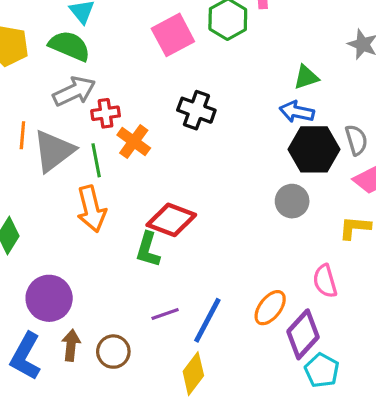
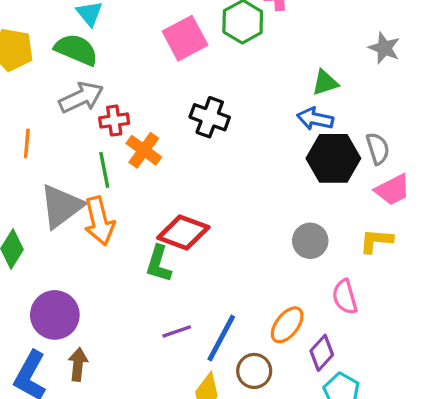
gray triangle: (54, 151) -> (61, 206), moved
gray circle: (292, 201) -> (310, 241), moved
purple diamond: (303, 334) -> (322, 353), size x0.7
brown circle: (113, 352) -> (254, 371), moved

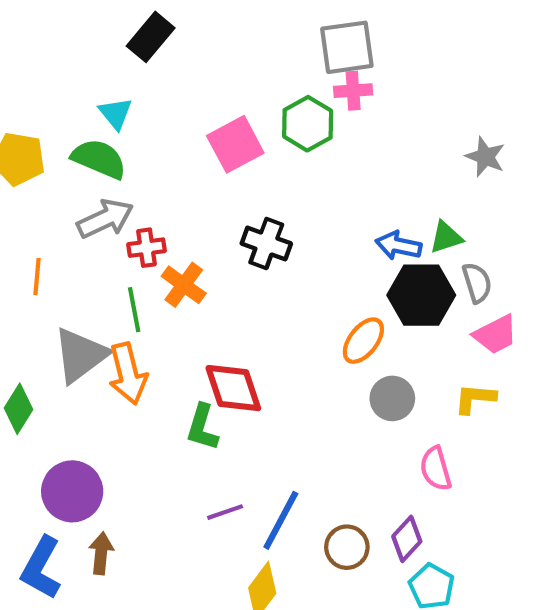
green triangle: (325, 83) -> (446, 237), moved
red diamond: (183, 233) -> (233, 388), turned 51
orange ellipse: (287, 325) -> (363, 341), moved
brown circle: (254, 371) -> (347, 547), moved

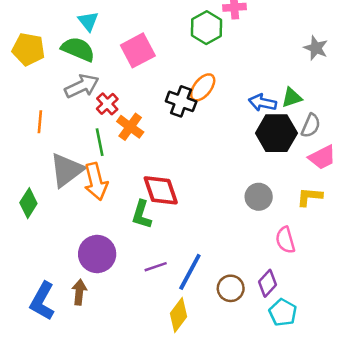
pink square: (235, 144) -> (138, 50), moved
red cross: (147, 248) -> (107, 104), turned -35
gray semicircle: (477, 283) -> (311, 126), turned 40
orange ellipse: (363, 341) -> (203, 87), moved
purple circle: (72, 491) -> (97, 254), moved

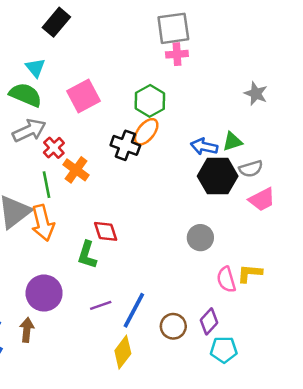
green hexagon: (206, 28) -> (150, 101), moved
gray semicircle: (311, 126) -> (251, 169), turned 50
red diamond: (161, 190) -> (106, 231), size x0.7
yellow L-shape: (309, 197) -> (250, 273), moved
cyan pentagon: (283, 313) -> (224, 350), turned -30

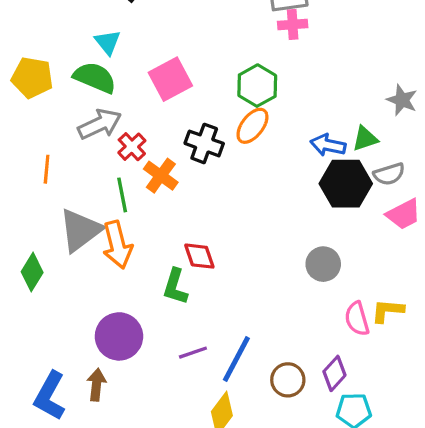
gray star: (256, 94) -> (402, 100), moved
black cross: (125, 145) -> (204, 143), moved

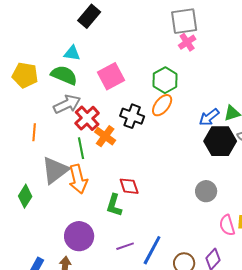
pink cross: (293, 24) -> (187, 42), turned -30
cyan triangle: (108, 42) -> (72, 53), turned -42
blue arrow: (328, 145) -> (209, 117), turned -50
red cross: (132, 147) -> (87, 118), size x1.4

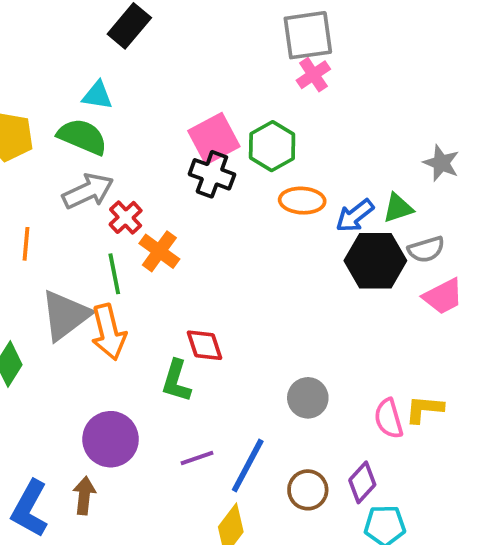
pink square: (111, 76) -> (214, 139), moved
orange ellipse: (162, 105) -> (302, 201), moved, turned 55
black cross: (132, 116) -> (212, 174), moved
red cross: (87, 118) -> (126, 217), size x0.7
gray circle: (206, 191) -> (308, 398), moved

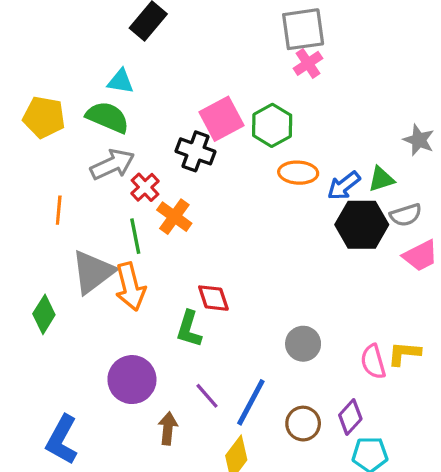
black cross: (212, 174) -> (196, 151), moved
purple line: (197, 458) -> (207, 396), turned 68
brown arrow: (84, 496) -> (168, 428), moved

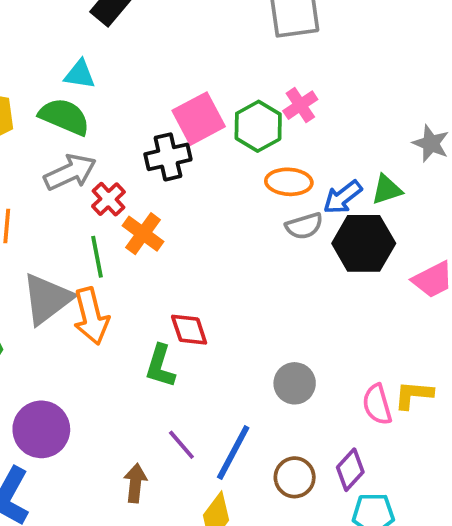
pink cross: (308, 63) -> (300, 105), moved
black cross: (196, 151) -> (168, 157), turned -33
gray semicircle: (406, 215) -> (304, 226), moved
purple circle: (132, 380) -> (41, 429), moved

